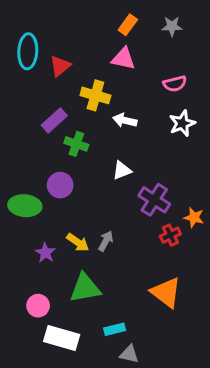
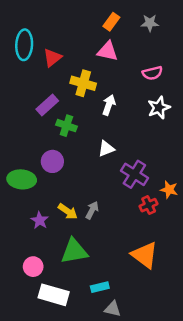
white arrow: (125, 120) -> (109, 105), turned 96

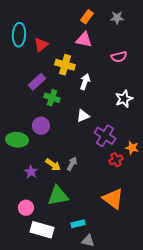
white star: (159, 108) -> (124, 99), moved

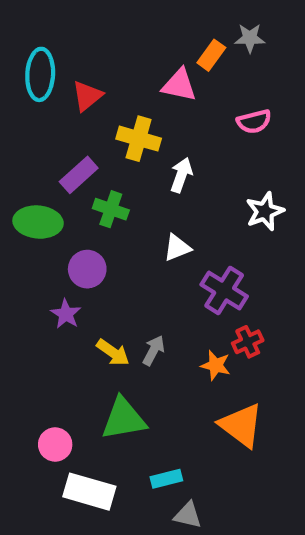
orange rectangle: (87, 17) -> (211, 55), moved
green ellipse: (17, 140) -> (38, 222), moved
orange star: (132, 148) -> (216, 365), moved
purple star: (31, 172) -> (66, 314), moved

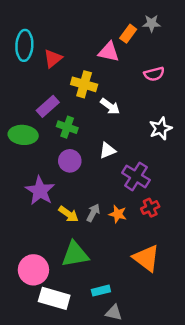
white arrow: (181, 175) -> (110, 106), turned 108
purple circle: (87, 269) -> (70, 161), moved
purple star: (66, 314) -> (40, 191), size x1.6
orange star: (216, 365) -> (118, 214), moved
pink circle: (55, 444) -> (33, 270), size x1.5

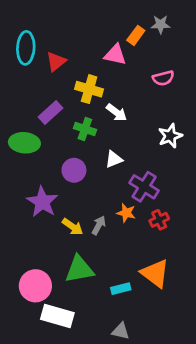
green cross: (67, 127) -> (85, 129), moved
orange star: (118, 214) -> (126, 213), moved
cyan rectangle: (101, 291) -> (121, 289), moved

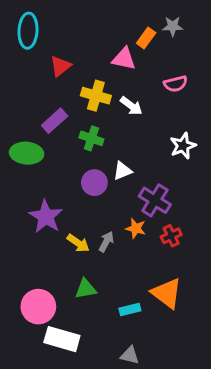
cyan ellipse: (26, 48) -> (28, 31), moved
white arrow: (117, 113) -> (131, 106), moved
purple circle: (74, 170) -> (94, 183), moved
green triangle: (79, 269) -> (86, 289), size x0.7

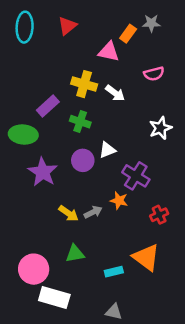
red triangle: (60, 66) -> (67, 26), moved
purple star: (46, 217) -> (43, 172), moved
red cross: (171, 236) -> (159, 215), moved
gray arrow: (106, 242) -> (93, 212), turned 36

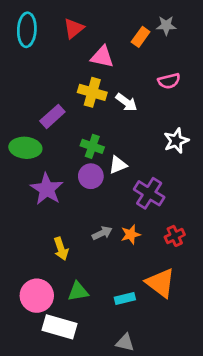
pink triangle: (109, 52) -> (102, 57), moved
green cross: (80, 122) -> (92, 146), moved
orange star: (119, 200) -> (131, 235), moved, turned -30
yellow arrow: (69, 213) -> (61, 249), moved, turned 36
green triangle: (75, 254) -> (78, 291), moved

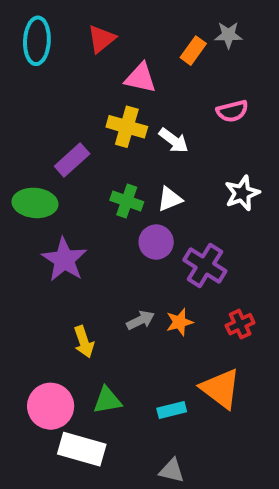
white triangle: (118, 165) -> (170, 199), moved
purple circle: (91, 176) -> (156, 242), moved

